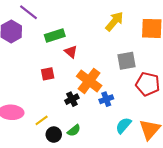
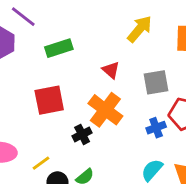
red triangle: (71, 52) -> (111, 70), moved
red square: (48, 74) -> (49, 100), size x1.6
blue cross: (106, 99) -> (156, 128), moved

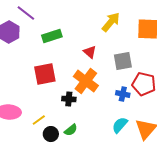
blue cross: (156, 128) -> (123, 94), turned 32
black cross: (82, 134) -> (69, 99), turned 32

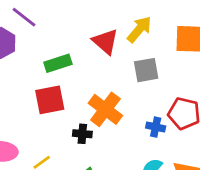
green rectangle: (52, 36) -> (58, 63), moved
red triangle: (90, 52) -> (105, 42), moved, size x1.5
gray square: (123, 61) -> (146, 70), moved

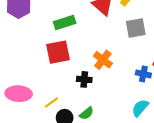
orange cross: (105, 109) -> (103, 60), size x0.7

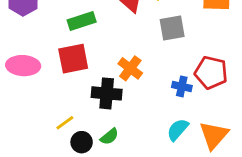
black cross: (84, 79) -> (107, 93), size x1.5
pink ellipse: (19, 94) -> (23, 66), moved

